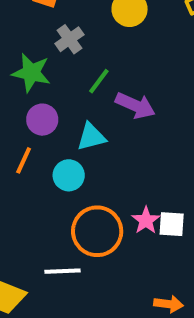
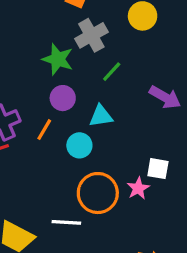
gray cross: (69, 39) -> (91, 35), size x1.4
purple arrow: (135, 106) -> (165, 97), moved
white square: (172, 224) -> (158, 169), moved

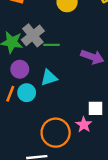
gray cross: (91, 35) -> (33, 35), moved
green line: (112, 72) -> (52, 45), turned 56
cyan circle: (79, 145) -> (27, 93), moved

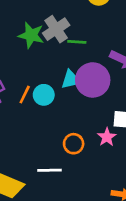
purple circle: (20, 69) -> (93, 80), moved, size x1.6
orange circle: (56, 133) -> (74, 144), size x0.6

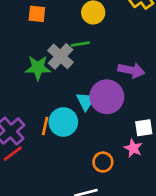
green line: (77, 42) -> (80, 44), moved
cyan triangle: (71, 79) -> (86, 101), turned -30
cyan circle: (44, 95) -> (63, 122), size x1.4

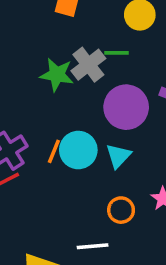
purple circle: (107, 97) -> (126, 107), moved
cyan triangle: (86, 101) -> (118, 156), moved

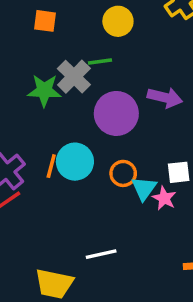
cyan triangle: (118, 156) -> (144, 188), moved
orange circle: (121, 210) -> (123, 173), moved

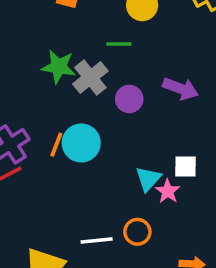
gray cross: (74, 77) -> (90, 77), moved
purple circle: (116, 113) -> (129, 99), size x0.6
orange circle: (123, 173) -> (137, 232), moved

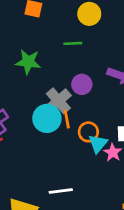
gray cross: (90, 77) -> (58, 101), moved
orange line: (56, 145) -> (67, 119), moved, turned -30
orange circle: (137, 232) -> (88, 132), moved

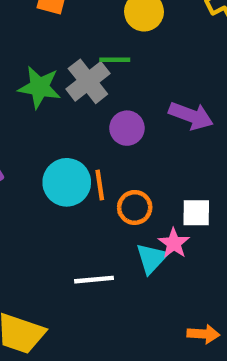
gray cross: (58, 101) -> (88, 81), moved
cyan triangle: (98, 144) -> (152, 258), moved
white line: (61, 191) -> (94, 280), moved

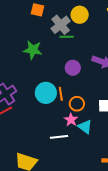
gray cross: (88, 81) -> (61, 25), moved
pink star: (174, 243) -> (71, 120), moved
cyan triangle: (152, 258) -> (85, 127), turned -35

